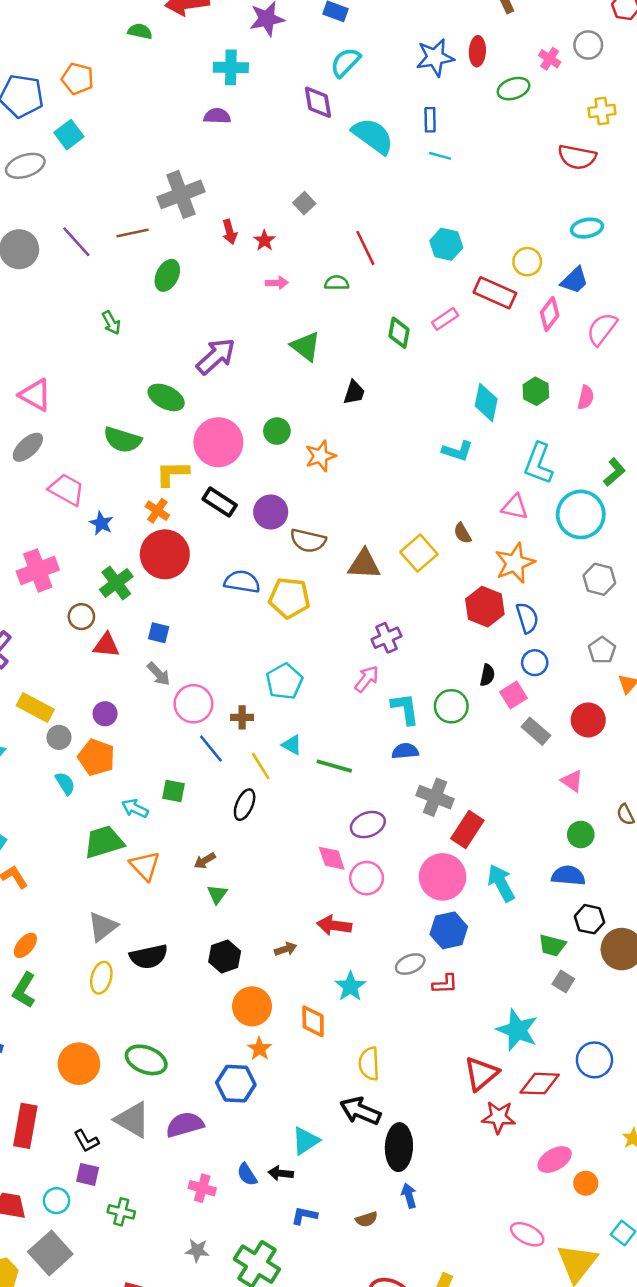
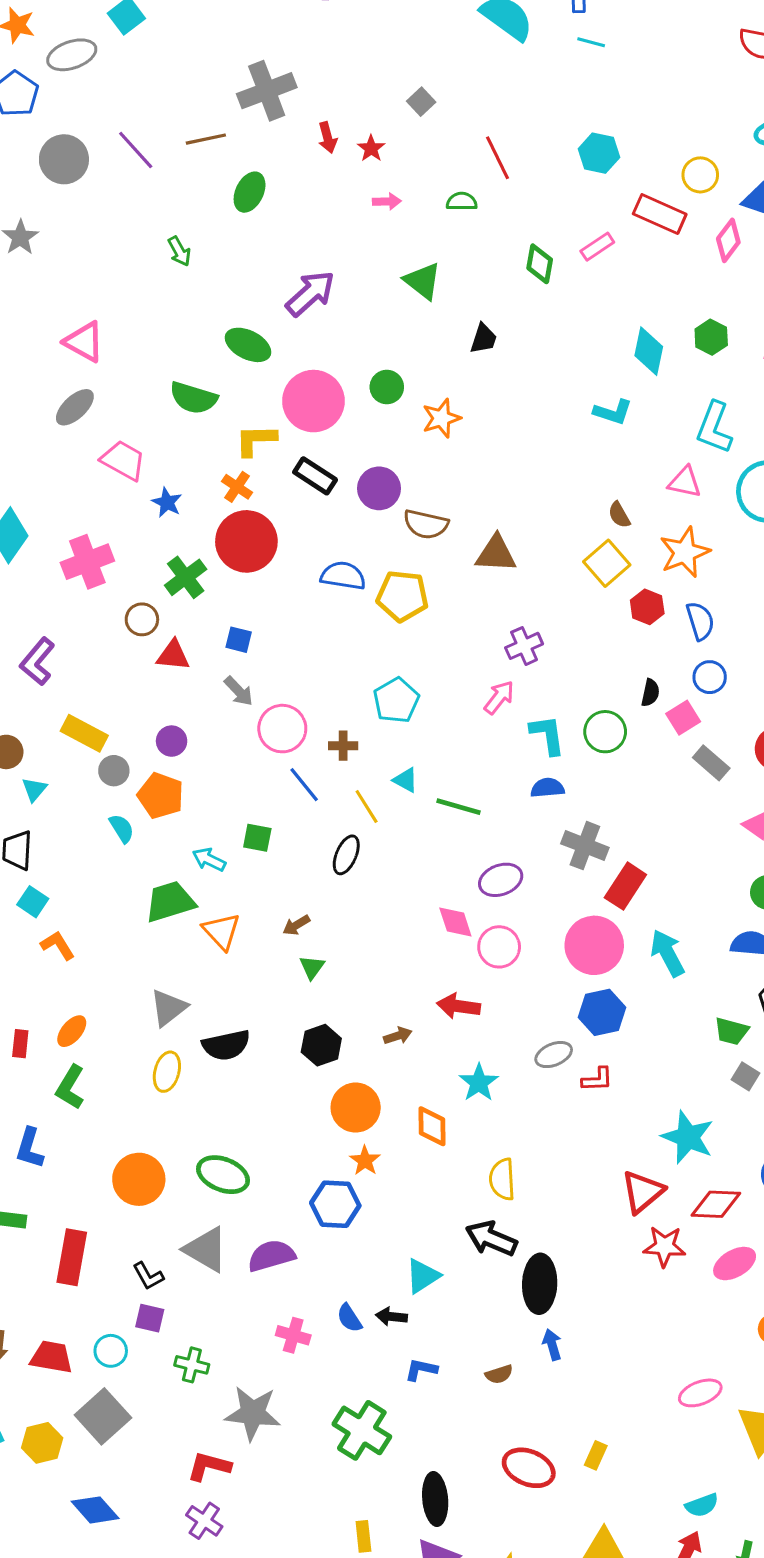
yellow square: (419, 553) -> (607, 563), moved
red hexagon: (485, 607) -> (647, 607), size x0.7
pink ellipse: (555, 1160) -> (735, 1264), moved
pink ellipse: (527, 1234) -> (700, 1393), turned -48
gray star: (197, 1250) -> (253, 1413), moved, size x1.8

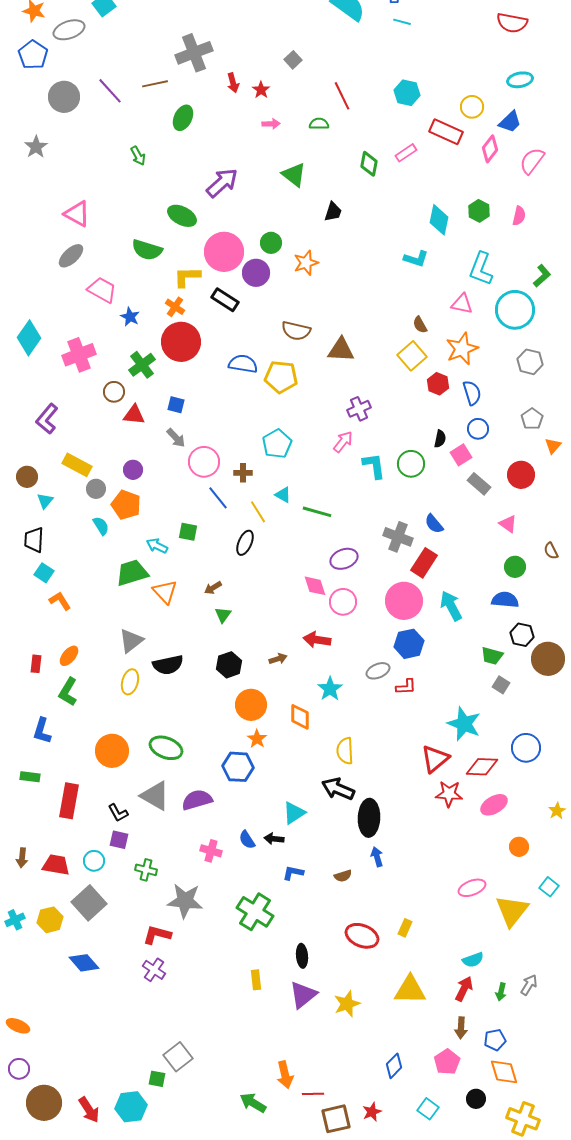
purple circle: (379, 488) -> (256, 273), moved
blue semicircle: (547, 788) -> (434, 524), moved, turned -125
black ellipse: (435, 1499) -> (302, 956), size x0.7

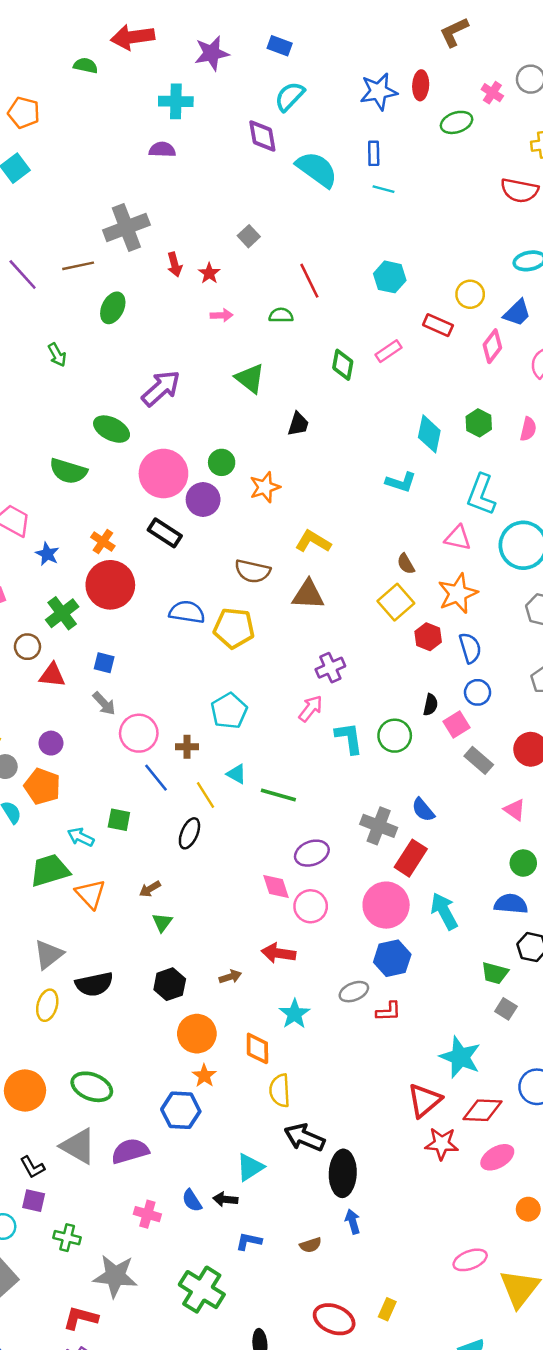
red rectangle: (446, 132) -> (438, 325), size x0.7
yellow L-shape: (187, 277) -> (313, 542), moved, turned 32
yellow semicircle: (345, 751) -> (280, 1091), moved

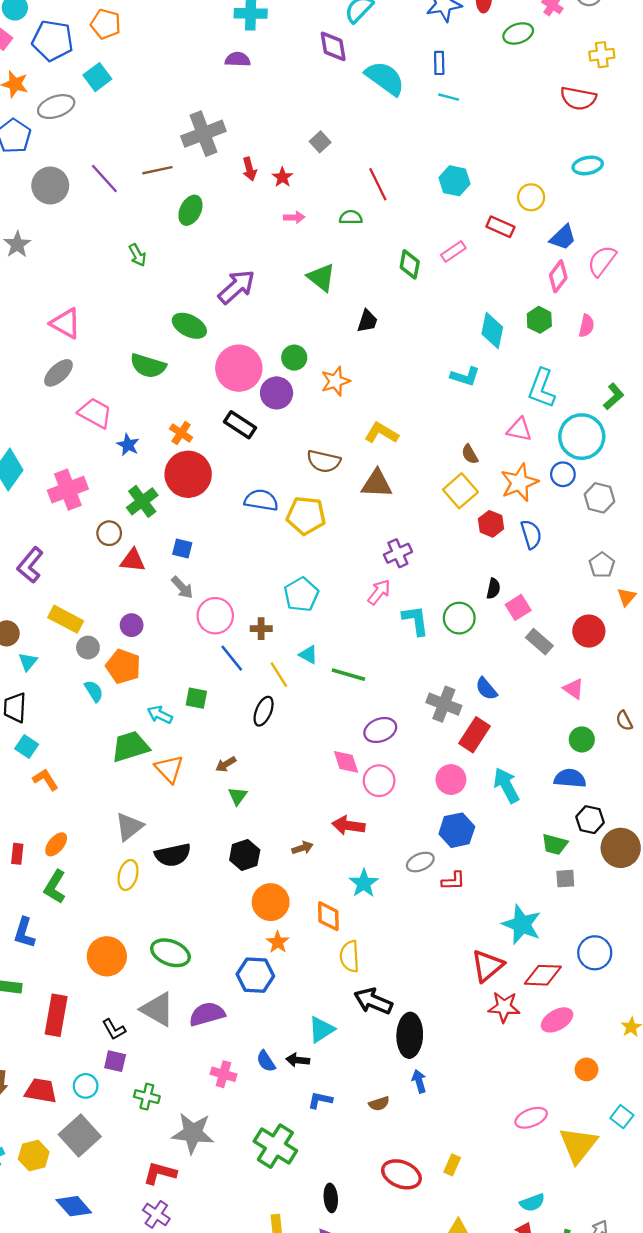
blue trapezoid: (517, 313) -> (563, 237), moved
pink diamond: (492, 346) -> (558, 276), moved
blue circle: (478, 692) -> (563, 474), moved
pink circle: (386, 905) -> (451, 780), size x0.7
gray square: (506, 1009) -> (565, 879), turned -36

